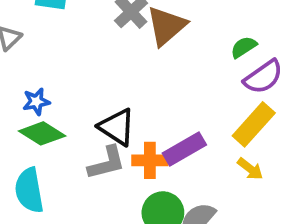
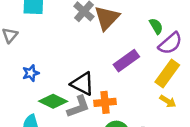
green semicircle: (244, 47) -> (156, 26), turned 98
green diamond: (42, 133) -> (53, 101), moved
purple rectangle: (184, 149) -> (126, 61), moved

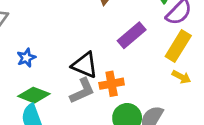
green diamond: (53, 101) -> (34, 95), moved

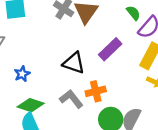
black triangle: (85, 65) -> (74, 63), moved
gray L-shape: (82, 91) -> (71, 99), turned -100

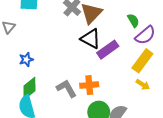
black triangle: (74, 63) -> (91, 39), moved
green diamond: (31, 105) -> (29, 88), turned -65

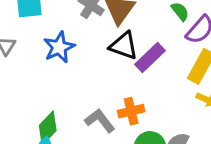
blue star: (26, 59) -> (59, 47), moved, size x1.5

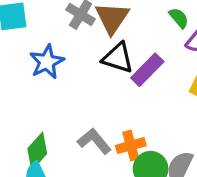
orange cross: (131, 111) -> (131, 146), moved

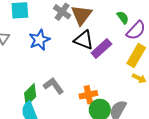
gray L-shape: (94, 141) -> (53, 86), moved

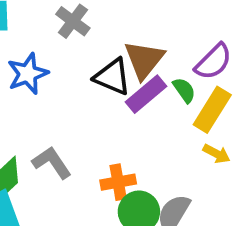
brown triangle: (81, 15) -> (144, 60), moved
green semicircle: (123, 17) -> (184, 90), moved

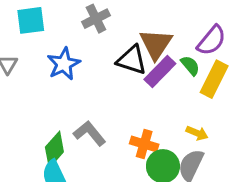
gray cross: (73, 21) -> (96, 19), turned 32
yellow arrow: (216, 154) -> (197, 133), moved
orange cross: (118, 182) -> (144, 144), turned 32

